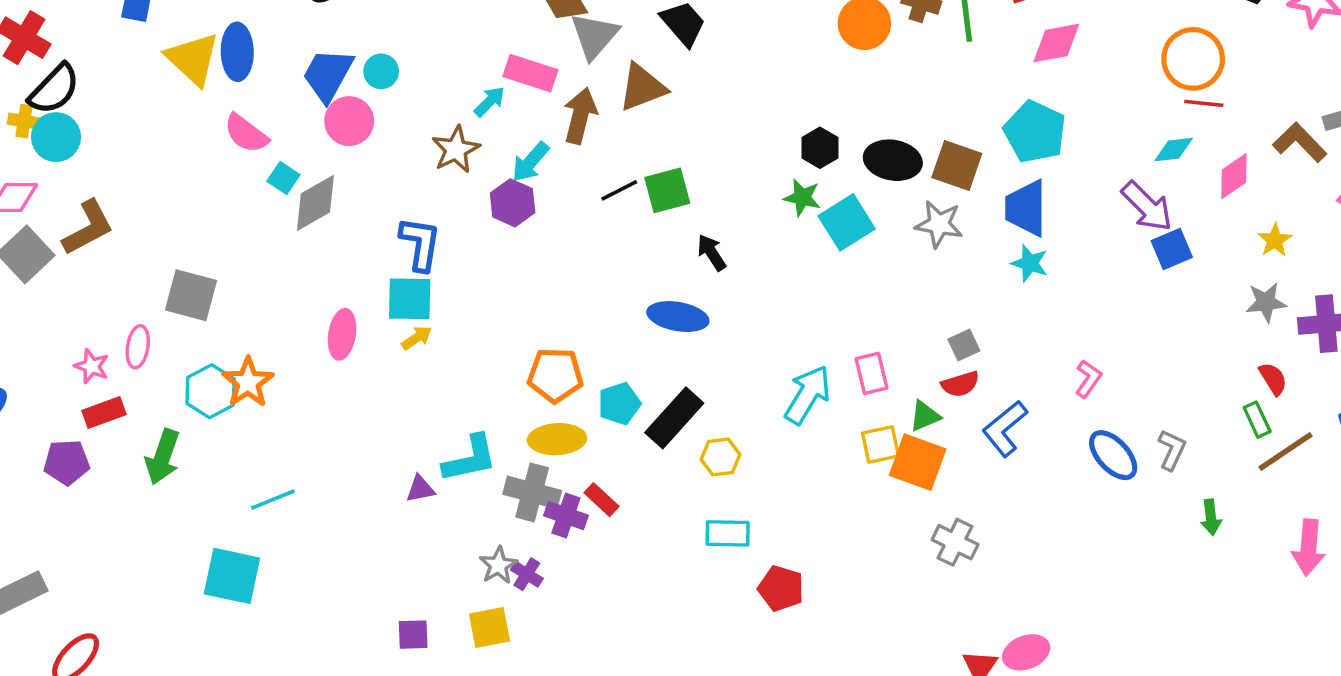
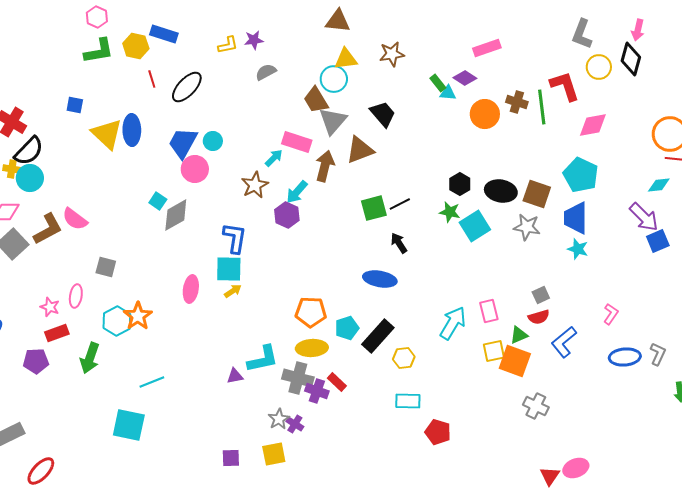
pink semicircle: (246, 134) -> (75, 219), moved
black line: (619, 190) -> (400, 204), moved
gray square: (191, 295) -> (106, 267), size x0.7
blue ellipse: (1113, 455) -> (625, 357), turned -52

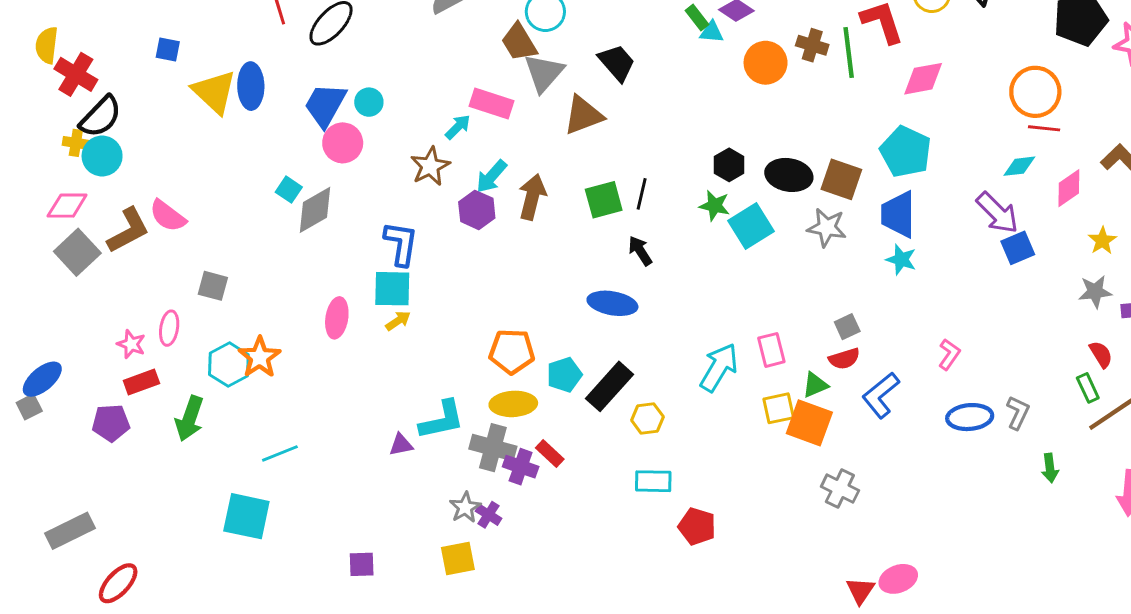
brown arrow: (325, 166) -> (532, 197), moved
black line: (400, 204) -> (642, 194), turned -50
purple square: (231, 458) -> (362, 564), moved

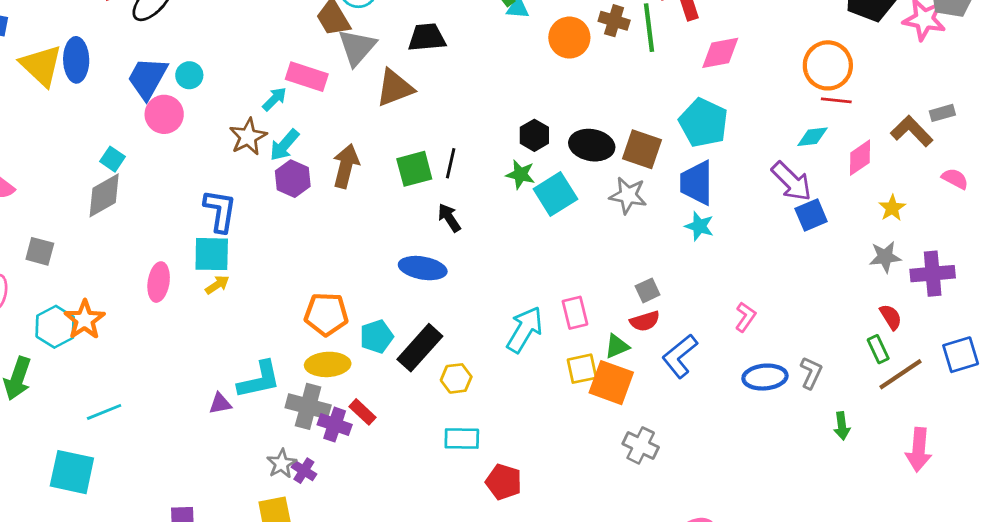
black trapezoid: (617, 63) -> (427, 38), turned -54
cyan arrow: (491, 176) -> (284, 145), moved
gray diamond: (315, 210) -> (104, 195), moved

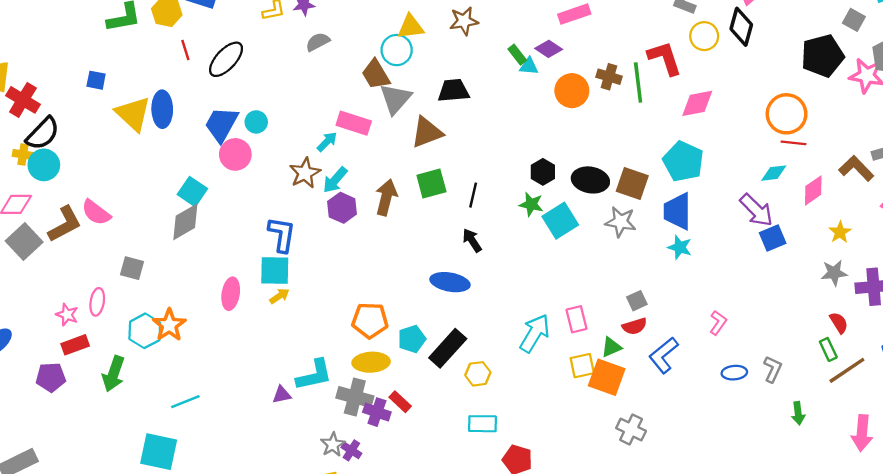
cyan square: (112, 159) -> (192, 192), size x1.4
green square: (414, 169) -> (431, 183), moved
blue ellipse: (765, 377) -> (734, 373), size x0.7

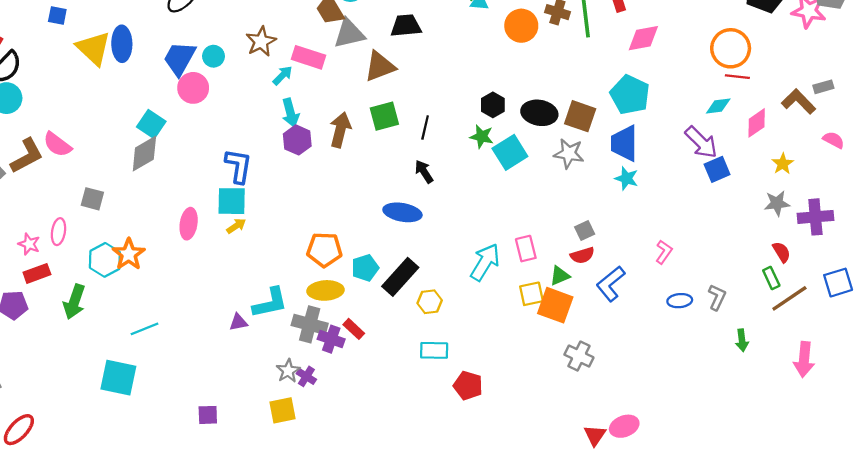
gray triangle: (395, 99) -> (349, 34), turned 36
brown star: (305, 173) -> (261, 42), moved
cyan arrow: (335, 180) -> (290, 113), turned -56

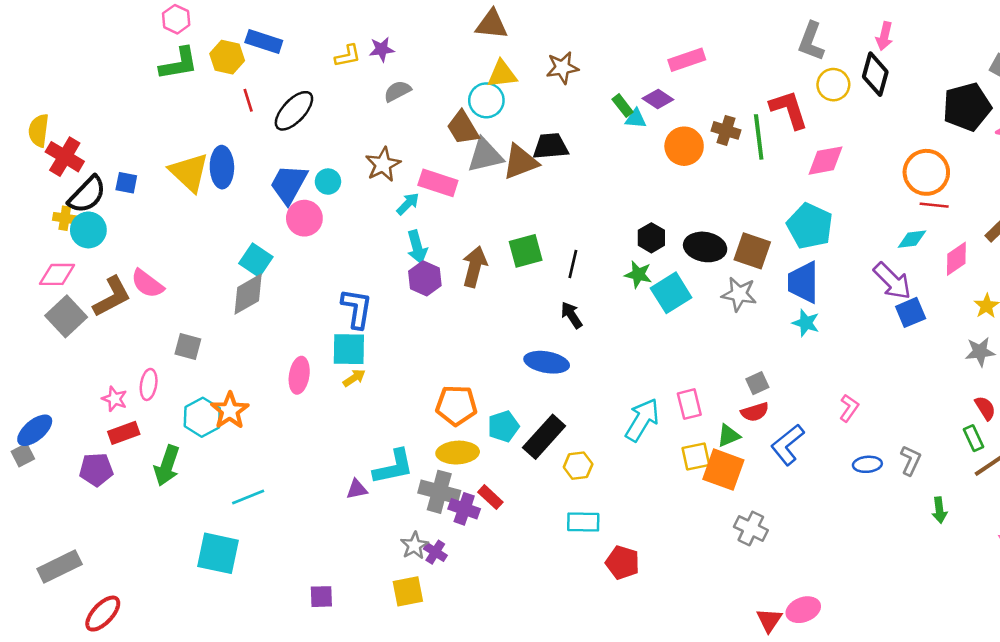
blue square: (57, 15) -> (126, 183), moved
brown triangle: (380, 66) -> (520, 162), moved

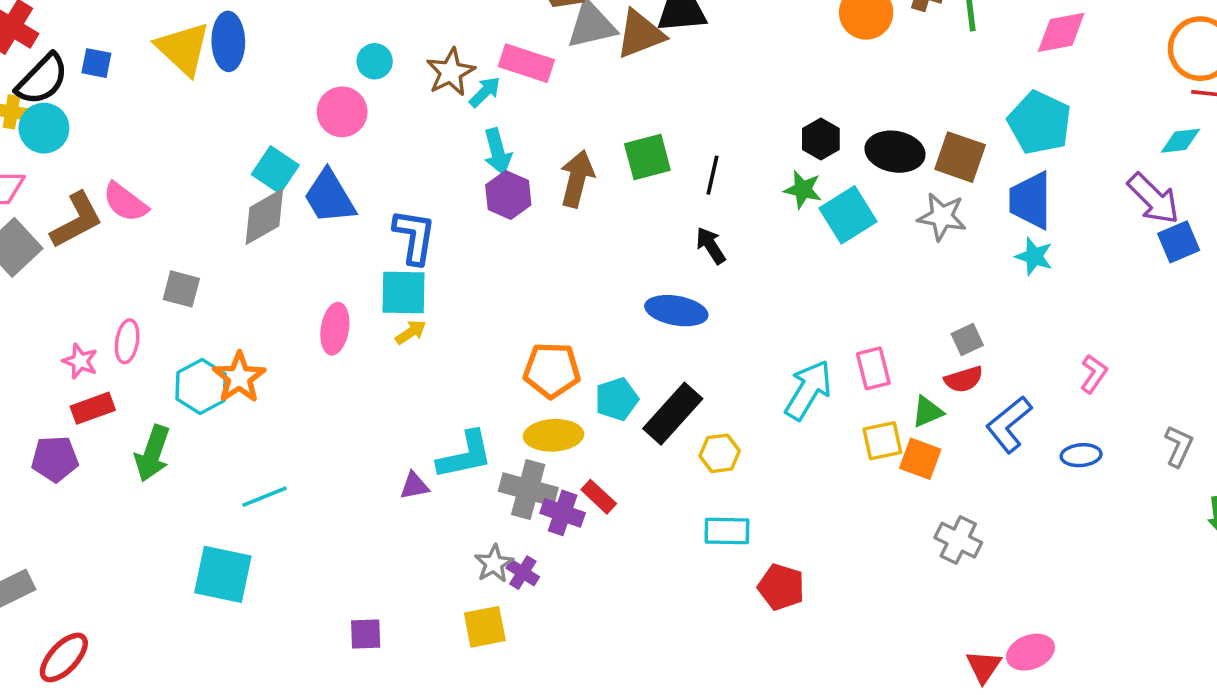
brown star: (383, 164) -> (451, 72), moved
blue trapezoid: (289, 184) -> (329, 197), moved, turned -60
blue ellipse: (867, 464) -> (1081, 455), moved
orange square: (723, 470) -> (920, 459), size x0.7

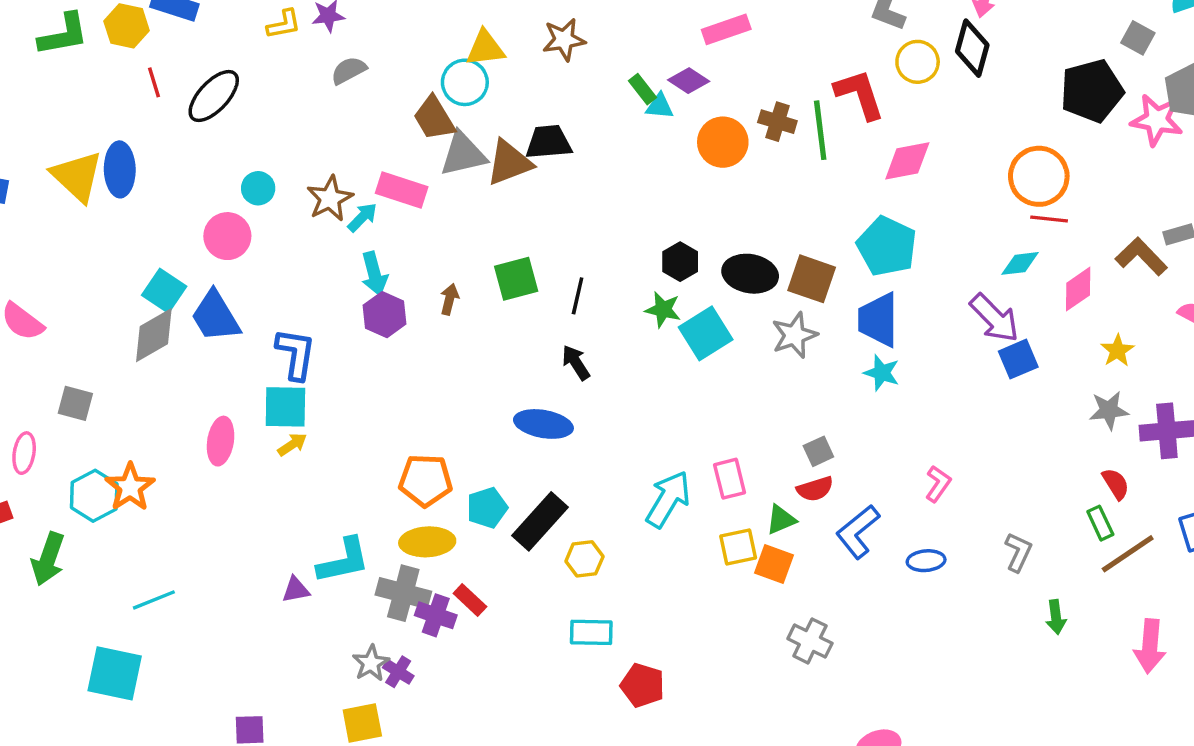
brown arrow: (577, 179) -> (449, 299), size x0.6
gray star: (942, 217) -> (795, 335), turned -30

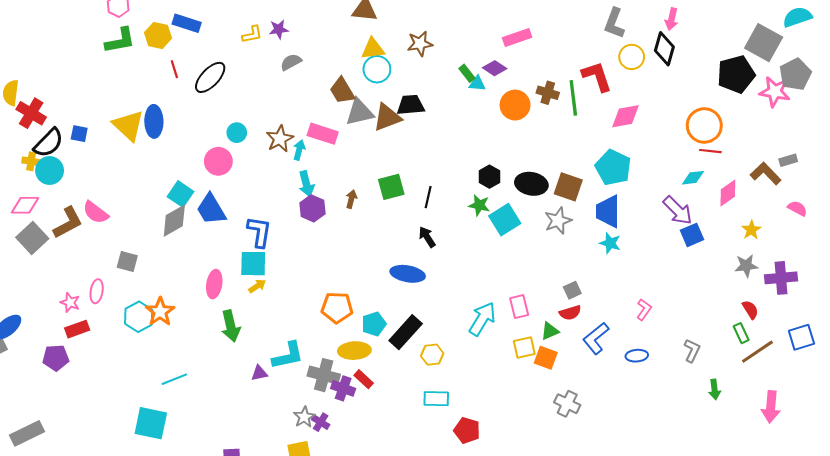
gray square: (1138, 38) -> (764, 43), size x1.8
cyan circle: (465, 82) -> (377, 69), moved
cyan arrow: (362, 217) -> (299, 150), turned -30
yellow ellipse: (427, 542) -> (354, 351), moved
green arrow: (48, 559) -> (231, 326), moved, turned -32

